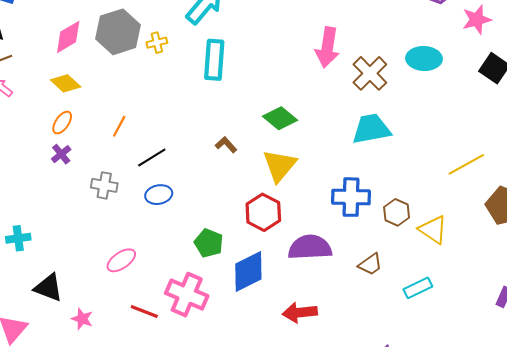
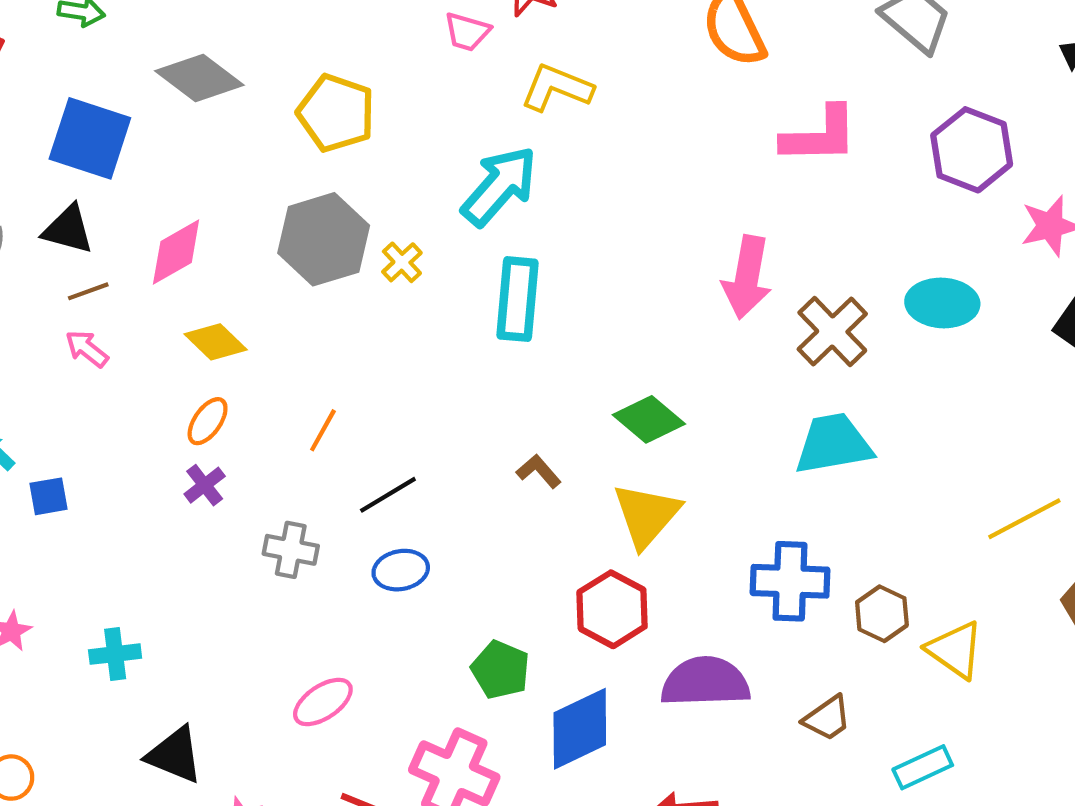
pink diamond: (68, 37) -> (176, 252), moved
yellow cross: (157, 43) -> (402, 262), turned -30

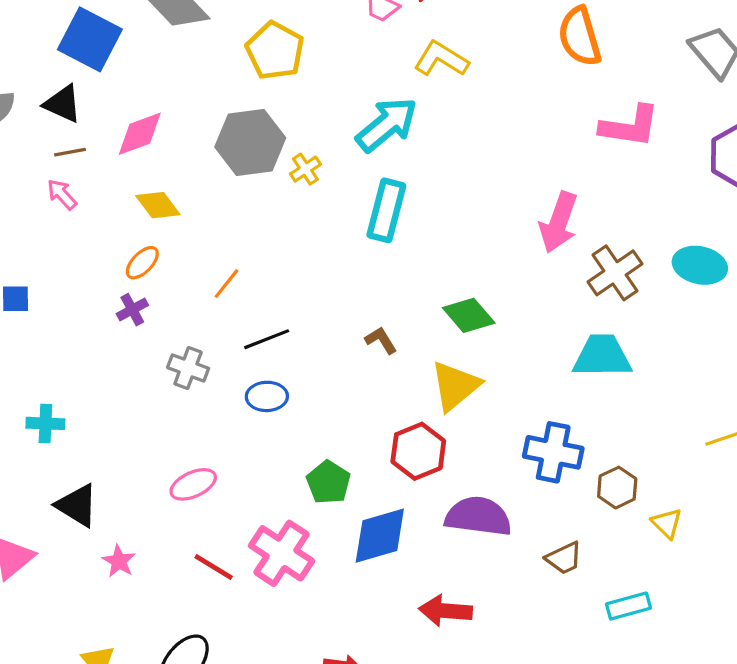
yellow triangle: (955, 650) -> (667, 523), size x0.7

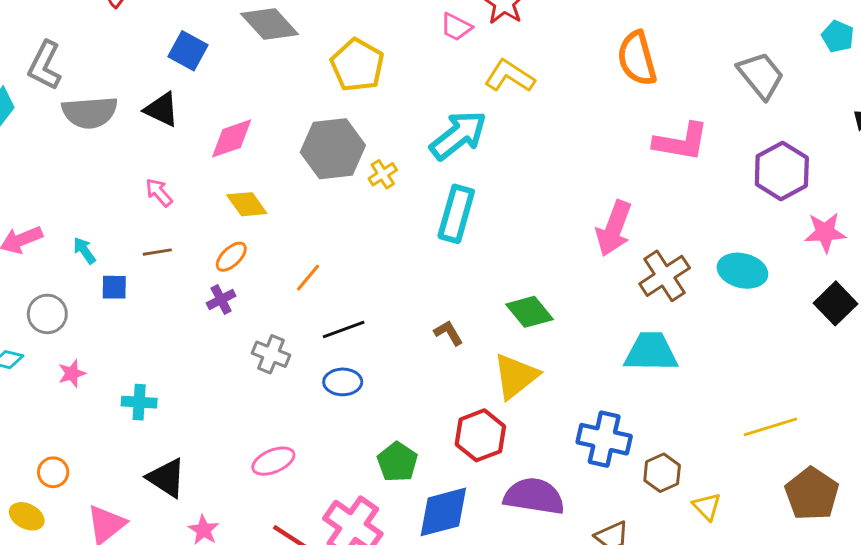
blue square: (90, 39) -> (188, 51), size x0.7
brown line: (70, 152) -> (157, 252), moved

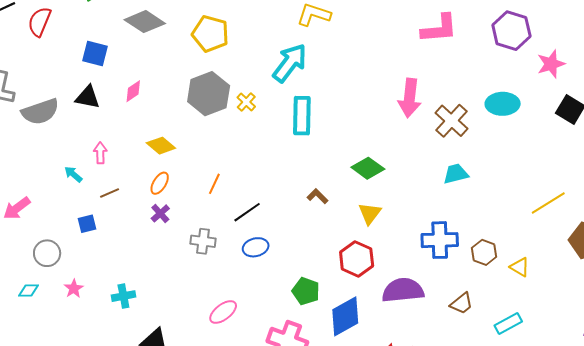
pink diamond: (232, 138) -> (133, 91), moved, size x0.7
pink arrow: (159, 192) -> (100, 153), turned 55
cyan arrow: (84, 251) -> (73, 174), moved
cyan trapezoid: (651, 352) -> (456, 174), size x0.7
yellow triangle: (516, 376) -> (370, 213), size x0.7

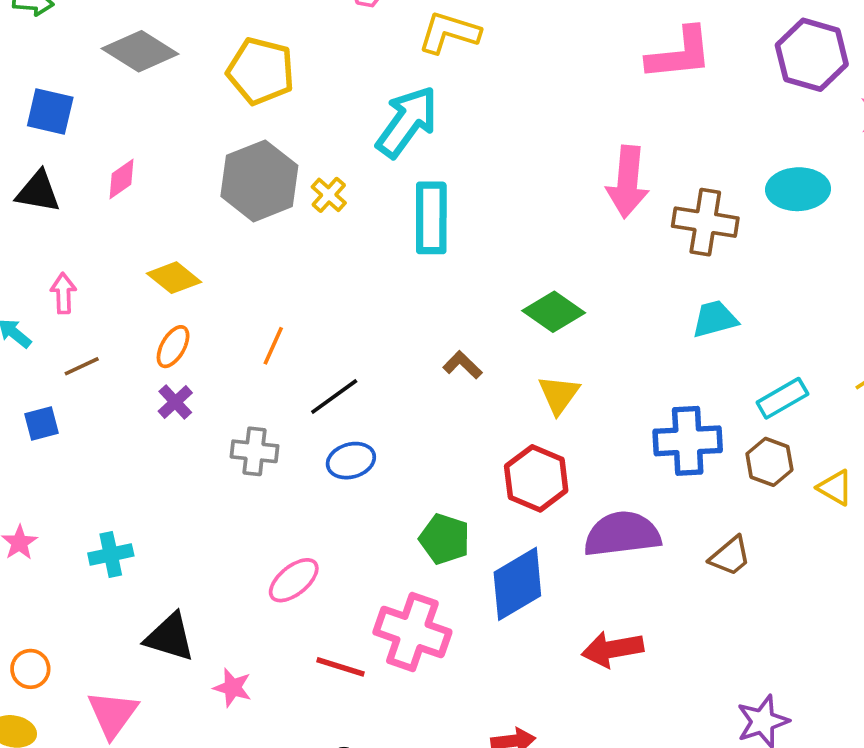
brown cross: (452, 121) -> (705, 222), turned -32
cyan rectangle: (508, 324) -> (782, 398), moved

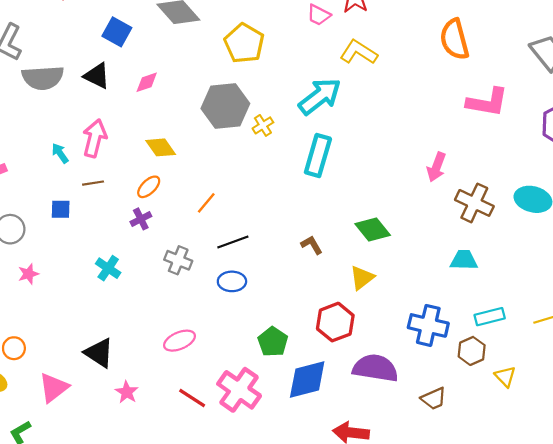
pink arrow: (628, 182) -> (436, 167), size x0.7
pink arrow: (63, 293) -> (95, 138), size x1.6
cyan cross: (111, 555) -> (108, 268), moved, turned 30

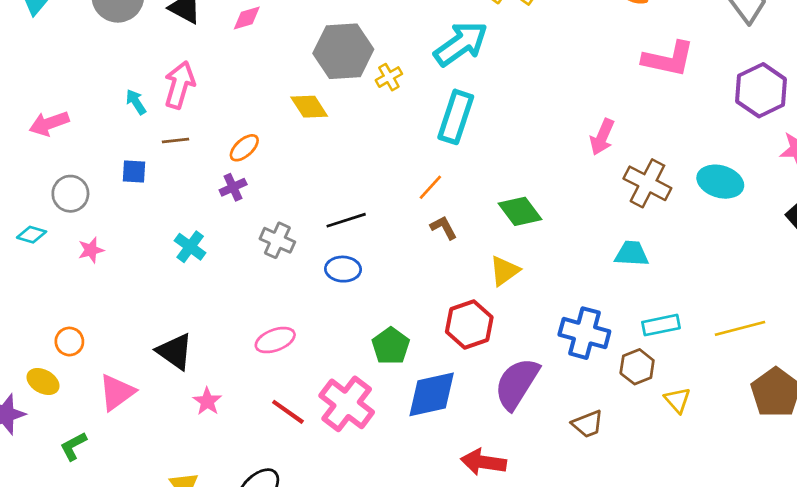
yellow diamond: (161, 147) -> (309, 107), moved
orange line: (206, 203) -> (430, 187), moved
purple semicircle: (375, 368) -> (517, 383), turned -69

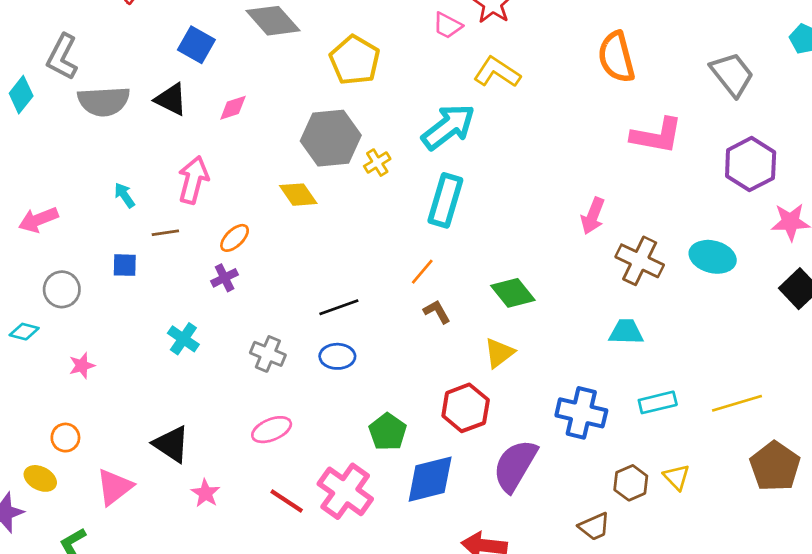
pink arrow: (179, 85) -> (193, 180), moved
gray cross: (277, 240) -> (268, 354), moved
pink star: (91, 250) -> (82, 366), moved
brown hexagon: (637, 367) -> (631, 483), moved
brown trapezoid: (588, 424) -> (594, 527), moved

